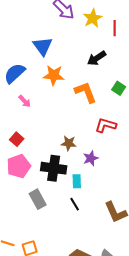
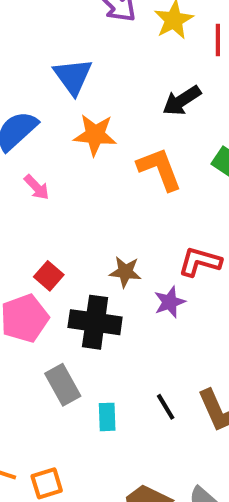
red L-shape: (106, 125) -> (200, 262), moved
red square: (17, 139) -> (49, 276), moved
cyan rectangle: (77, 181) -> (107, 417), moved
black line: (75, 204) -> (166, 407), moved

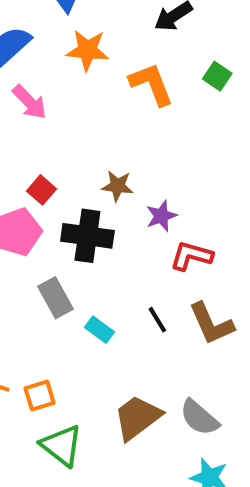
pink arrow: (37, 187) -> (30, 102), size x1.4
red L-shape: (200, 262) -> (191, 256), moved
cyan rectangle: (107, 417) -> (99, 330), turned -52

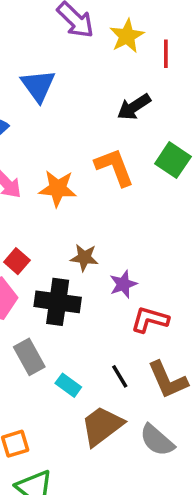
orange star: (87, 50) -> (58, 188), moved
green square: (217, 76) -> (173, 160), size x1.4
brown trapezoid: (137, 418) -> (102, 426), moved
gray semicircle: (199, 418) -> (157, 440), moved

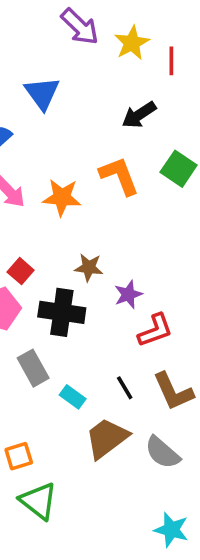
red L-shape: (150, 320) -> (155, 330), turned 144

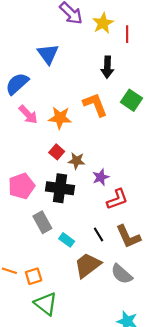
black arrow: (139, 115) -> (107, 67), turned -55
red square: (21, 271) -> (57, 152), moved

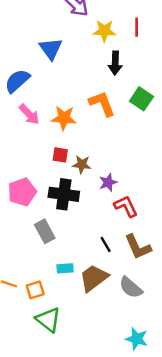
yellow star: (103, 23) -> (104, 31), moved, turned 30
red square: (57, 152) -> (60, 155), turned -32
red L-shape: (117, 199) -> (126, 206), turned -95
cyan rectangle: (67, 240) -> (65, 268), moved, turned -40

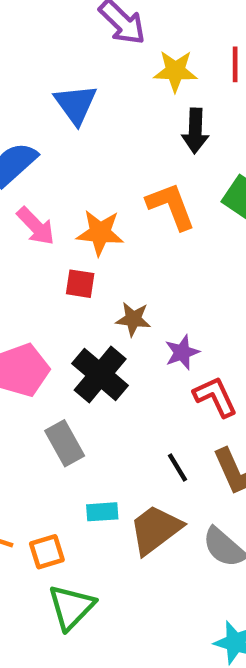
red square: (60, 155) -> (80, 284), moved
black cross: (64, 194) -> (100, 374), turned 32
green triangle: (48, 320) -> (71, 607), turned 36

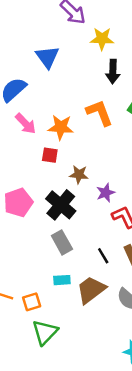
gray rectangle: (65, 443) -> (62, 242), moved

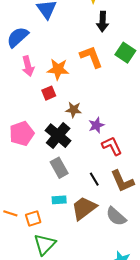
pink arrow: (26, 124) -> (28, 66), turned 30
red square: (50, 155) -> (49, 93), turned -32

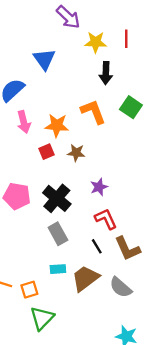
brown star: (74, 110) -> (76, 153), moved
pink pentagon: (22, 134) -> (17, 196), turned 30
red L-shape: (112, 146) -> (106, 219), moved

